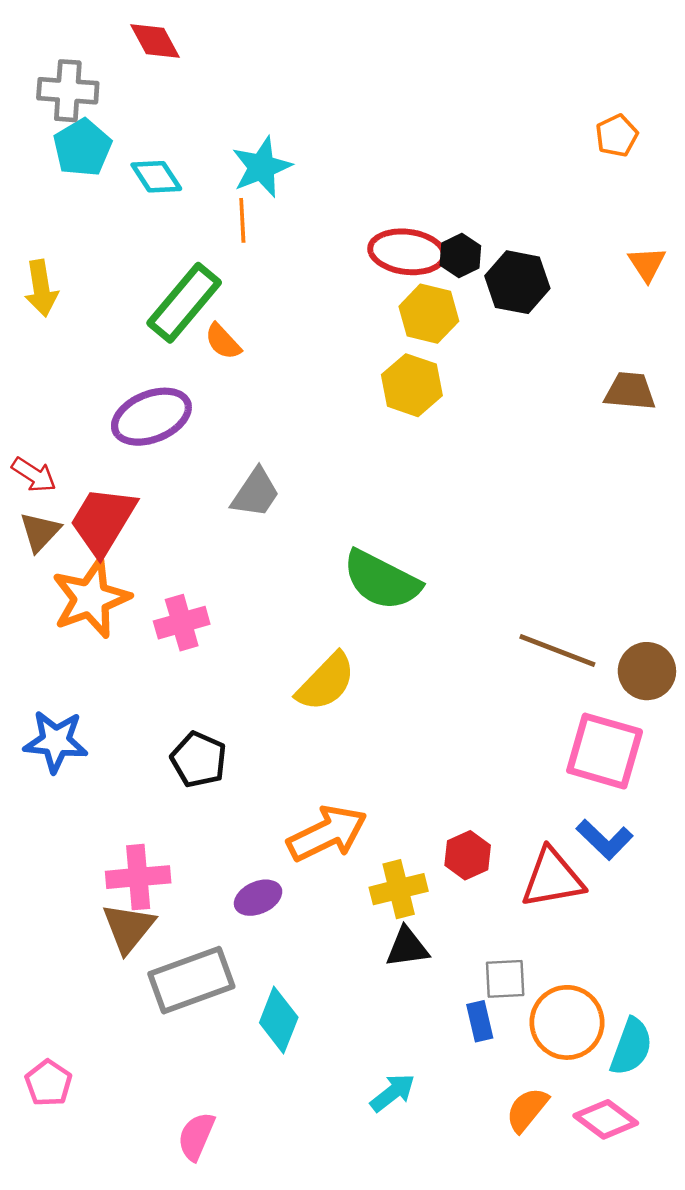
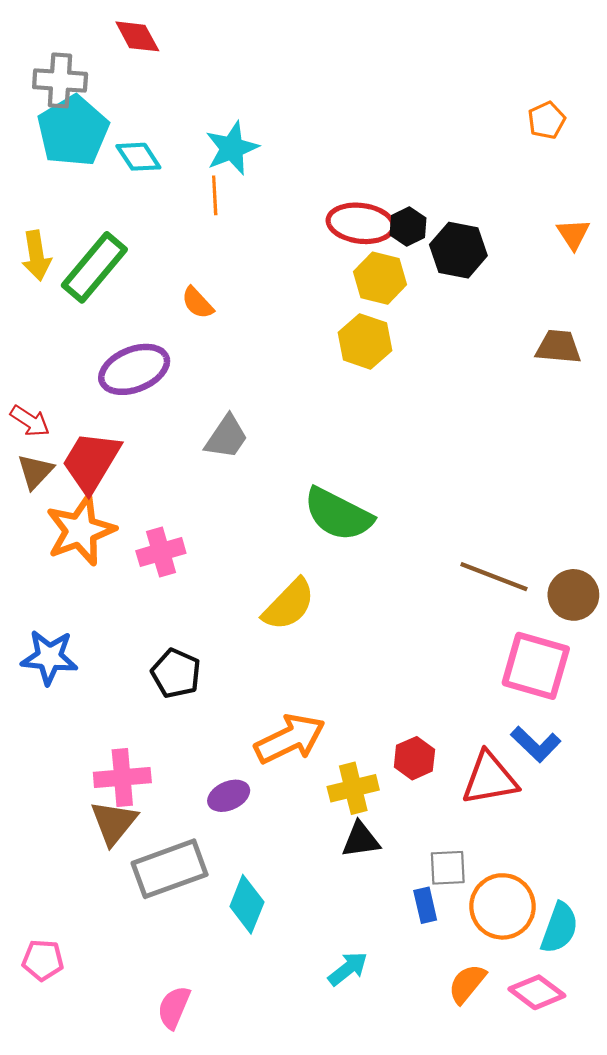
cyan pentagon: (82, 148) -> (73, 131), size x1.4
green rectangle: (184, 303) -> (94, 267), moved
pink pentagon: (48, 1083) -> (43, 960), turned -30

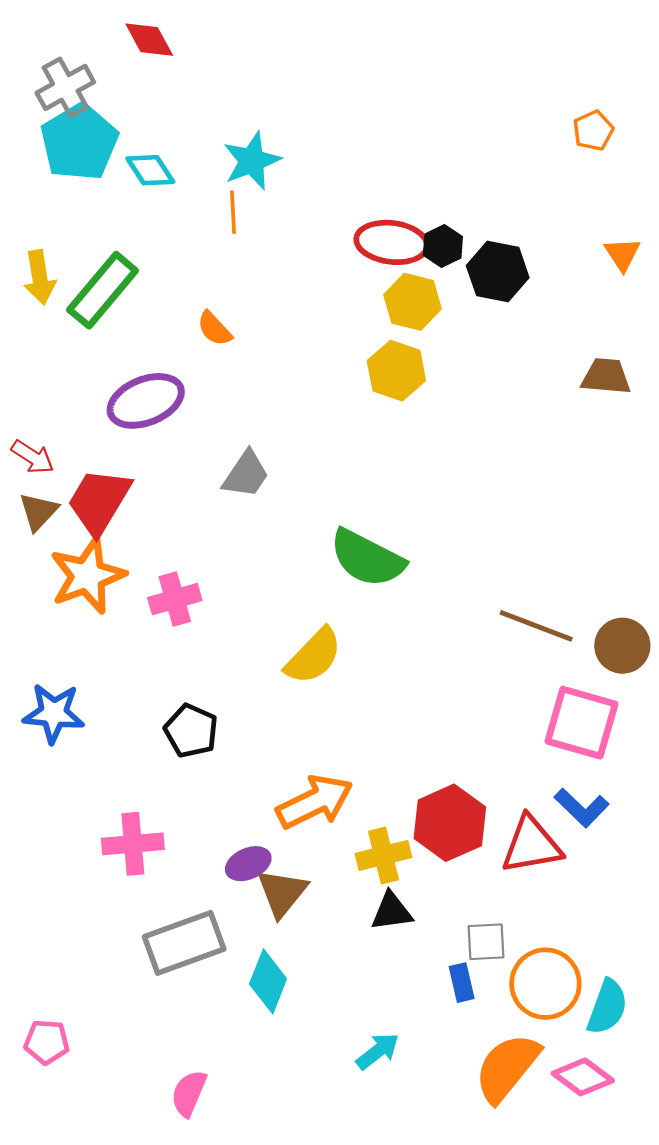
gray cross: (60, 80) -> (65, 87), turned -33
red hexagon: (414, 758) -> (450, 823), size x1.6
brown triangle: (114, 823) -> (282, 893), moved
orange semicircle: (467, 984) -> (507, 1068), size x1.6

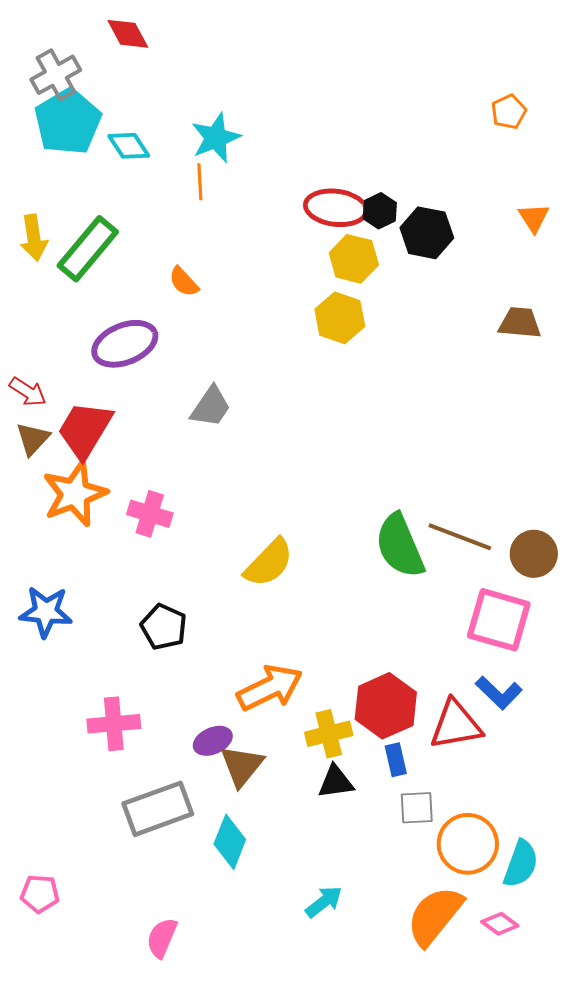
green semicircle: (367, 558) -> (400, 546), moved, turned 40
pink cross: (175, 599) -> (150, 514), turned 33
blue rectangle: (462, 983) -> (396, 760), moved
pink diamond: (583, 1077) -> (500, 924), size x0.7

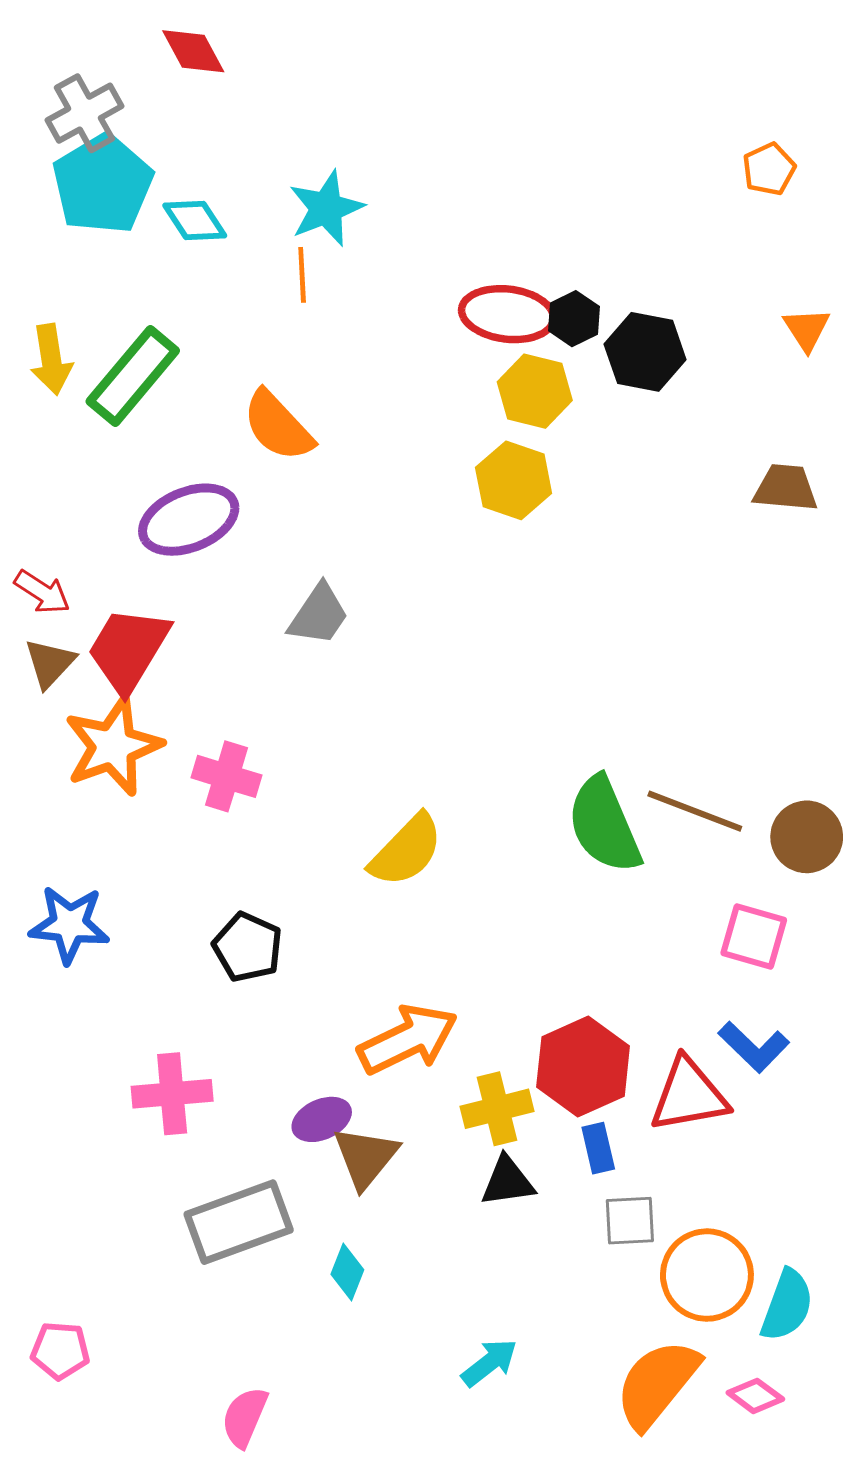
orange semicircle: (184, 282) -> (278, 426), size x1.6
pink square: (499, 620) -> (754, 937), size x0.7
cyan diamond: (230, 842) -> (347, 1272), size x0.7

